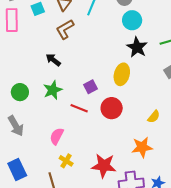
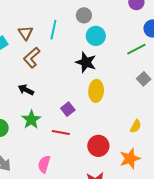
black star: (137, 47) -> (86, 62), moved
red circle: (112, 108) -> (98, 146), moved

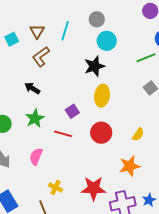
black star: (86, 62) -> (94, 66), turned 30
red circle: (98, 146) -> (101, 133), moved
pink semicircle: (44, 164) -> (36, 156), moved

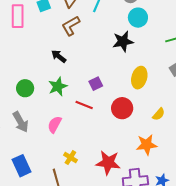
yellow ellipse: (102, 96) -> (139, 78), moved

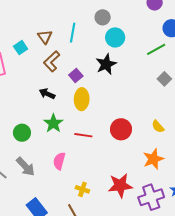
yellow ellipse: (139, 78) -> (82, 99), moved
purple square: (96, 84) -> (76, 76), moved
yellow semicircle: (159, 114) -> (158, 127), turned 112

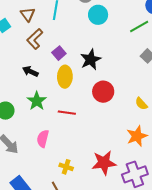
black star: (106, 64) -> (91, 60), moved
red circle: (121, 129) -> (103, 92), moved

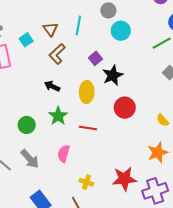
purple square: (59, 53) -> (95, 58), moved

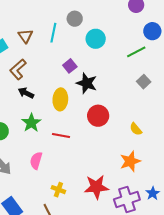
gray circle: (108, 10) -> (75, 19), moved
brown L-shape: (57, 54) -> (18, 69), moved
black star: (113, 75) -> (87, 83), turned -30

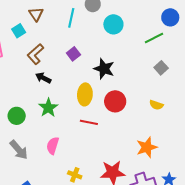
brown triangle: (25, 36) -> (36, 14), moved
purple square: (70, 66) -> (73, 54), moved
yellow ellipse: (60, 99) -> (85, 94), moved
yellow semicircle: (136, 129) -> (156, 105), moved, turned -32
red line: (61, 135) -> (89, 122), moved

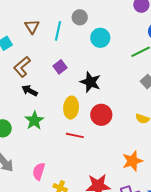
brown triangle: (36, 14) -> (32, 27), moved
pink semicircle: (53, 146) -> (39, 171), moved

